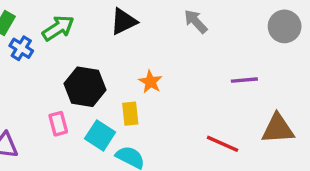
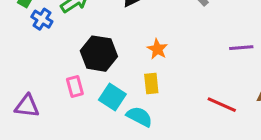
yellow rectangle: (130, 114) -> (151, 84), moved

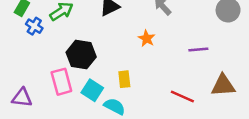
orange star: (157, 49) -> (147, 38), moved
pink rectangle: (75, 87) -> (61, 82), size x1.5

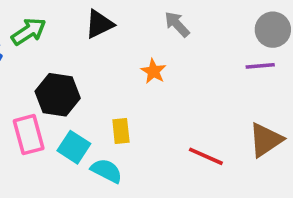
purple line: (198, 50) -> (260, 66), moved
brown triangle: (223, 85) -> (266, 140), turned -30

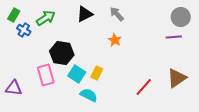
gray arrow: (177, 24) -> (117, 14), moved
yellow rectangle: (121, 131) -> (97, 73), turned 32
cyan square: (74, 147) -> (77, 74), moved
red line: (206, 156) -> (144, 87), turned -72

